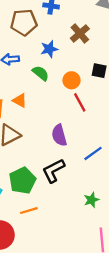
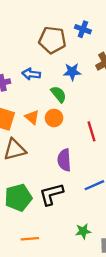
orange circle: (72, 80) -> (54, 118), moved
orange line: (29, 211) -> (30, 239), moved

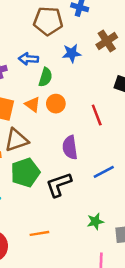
green semicircle: (59, 94) -> (45, 77), moved, turned 60
green pentagon: (18, 198) -> (25, 172), moved

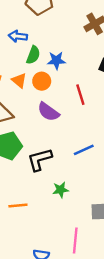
blue star: (72, 53) -> (56, 60), moved
purple semicircle: (70, 147) -> (48, 112), moved, turned -50
green star: (95, 221) -> (61, 190), moved

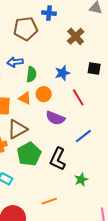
blue star: (56, 60) -> (62, 73), moved
blue line: (84, 150) -> (83, 136), moved
black L-shape: (40, 160) -> (58, 159), turned -35

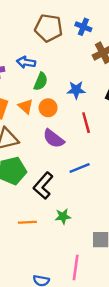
blue cross: (49, 13) -> (83, 27), moved
orange line: (49, 201) -> (27, 222), moved

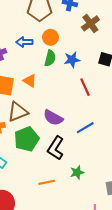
green semicircle: (41, 81) -> (50, 58), moved
orange circle: (48, 108) -> (50, 37), moved
purple semicircle: (54, 139) -> (53, 118), moved

